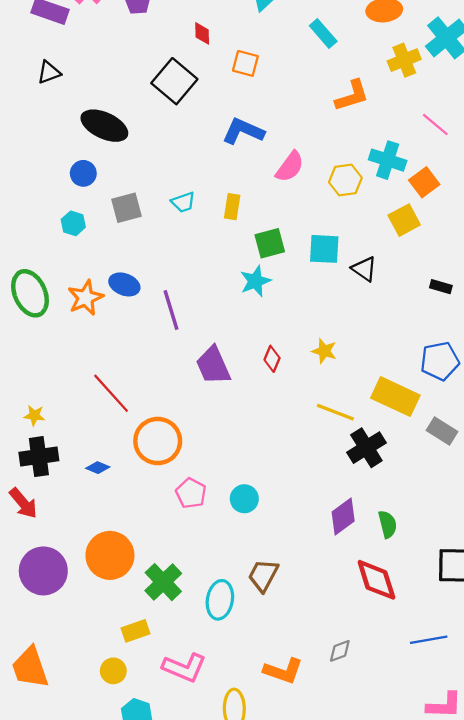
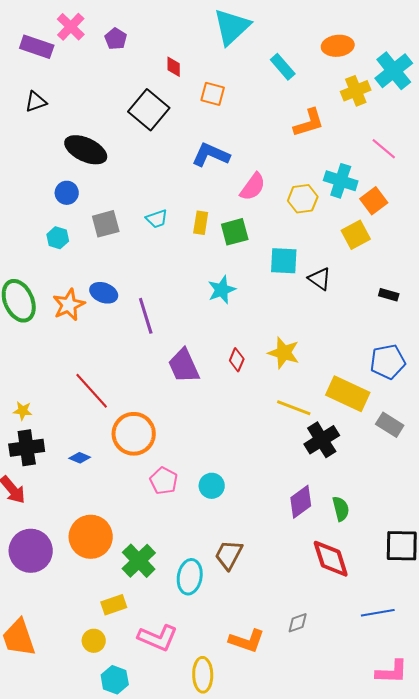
green square: (270, 243) -> (235, 232), moved
yellow star: (324, 351) -> (284, 353), size x1.4

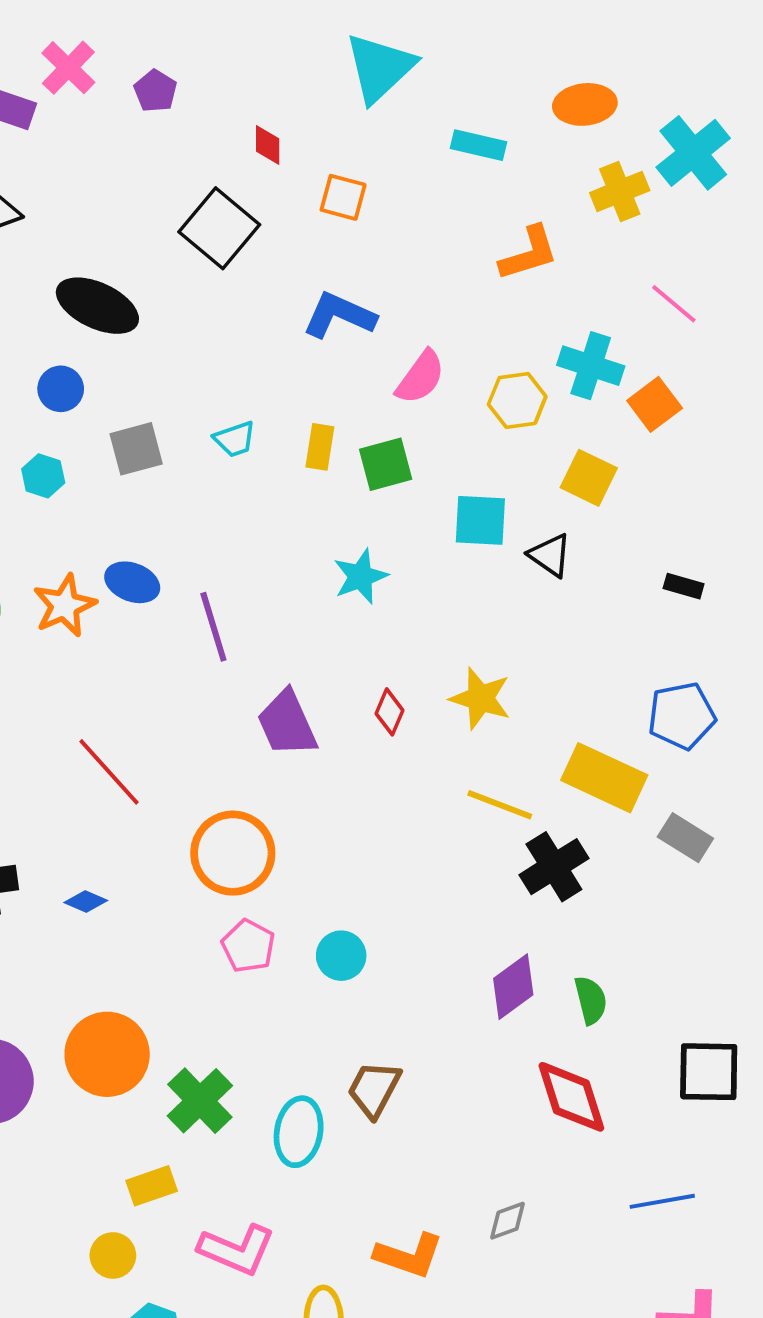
cyan rectangle: (283, 67) -> (478, 145), turned -36
yellow square: (356, 235) -> (589, 478), moved, turned -36
orange circle: (134, 434) -> (233, 853), moved

